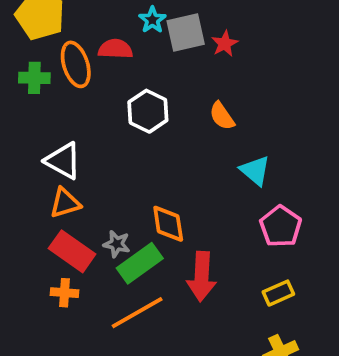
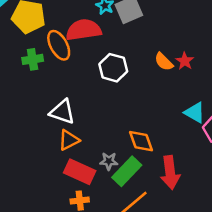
red star: (225, 44) -> (185, 61), moved
red semicircle: (115, 49) -> (84, 30), size x1.5
cyan triangle: (255, 171) -> (195, 113), moved

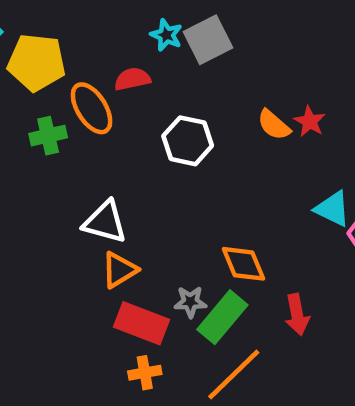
red semicircle: (84, 30) -> (132, 79), size x0.6
red arrow: (170, 172) -> (297, 314), size x0.7

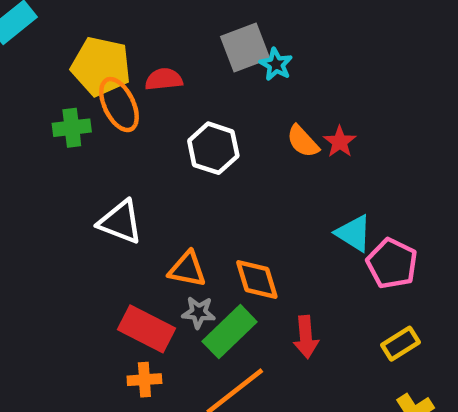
cyan star: (166, 35) -> (276, 64), moved
yellow pentagon: (37, 62) -> (101, 66), moved
orange triangle: (119, 270) -> (187, 269), moved, turned 36

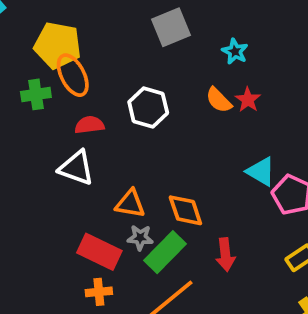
cyan star: (276, 64) -> (235, 51), moved
red semicircle: (164, 79) -> (89, 125), moved

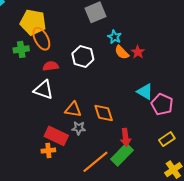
cyan star: (235, 51) -> (114, 37), moved
green rectangle: (165, 252) -> (122, 155), moved
orange cross: (99, 292) -> (48, 151), moved

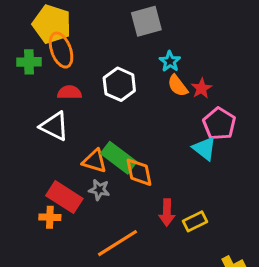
pink pentagon: (162, 104) -> (219, 124), moved
yellow rectangle: (167, 139) -> (195, 221), moved
green rectangle: (122, 155) -> (119, 158), moved, turned 75

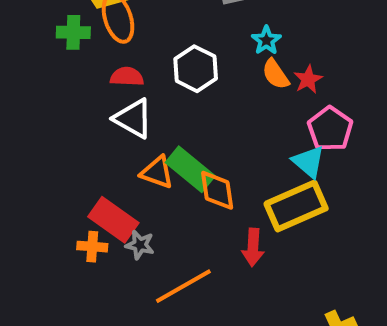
white triangle: (54, 126) -> (133, 118), moved
gray star: (99, 190) -> (140, 245), moved
yellow rectangle: (195, 221) -> (296, 206), moved, size x1.8

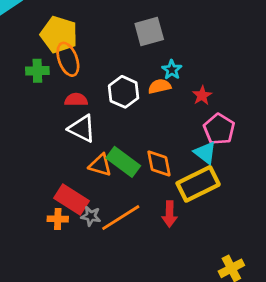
orange semicircle: (276, 74) -> (160, 86), moved, turned 115
orange diamond: (217, 190) -> (159, 164), moved
orange line: (183, 286) -> (121, 218), moved

